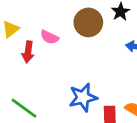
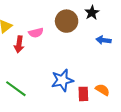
pink semicircle: (49, 37) -> (36, 33), turned -40

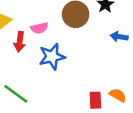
blue star: (62, 80) -> (52, 57), moved

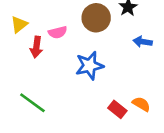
blue star: (52, 57) -> (90, 66), moved
red rectangle: (95, 100) -> (117, 109), turned -49

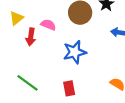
pink semicircle: (58, 32) -> (48, 25), turned -144
red rectangle: (117, 109) -> (69, 88), moved, turned 40

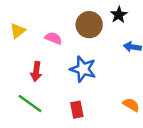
red arrow: (31, 37) -> (36, 71), moved
blue star: (75, 52) -> (83, 69), turned 30

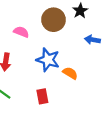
orange semicircle: (131, 105) -> (70, 73), moved

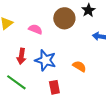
blue star: (48, 60) -> (45, 60), moved

